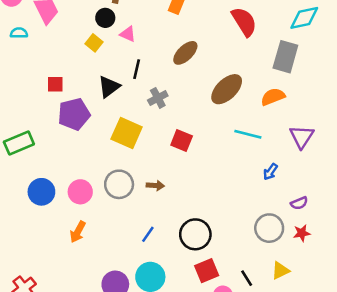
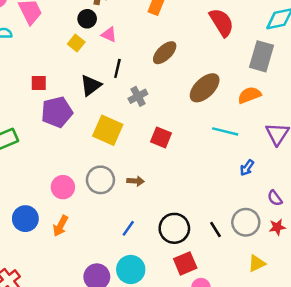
blue circle: (41, 192) -> (25, 219), moved
purple semicircle: (299, 203) -> (275, 198), turned 77
black line: (247, 278) -> (216, 230), moved

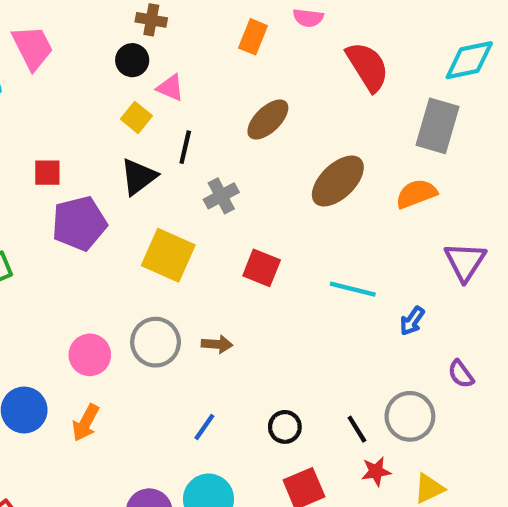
yellow square: (76, 43) -> (136, 117), moved
cyan line: (225, 131) -> (353, 289), moved
red star: (277, 227) -> (376, 471), moved
black circle: (174, 228) -> (285, 427), size x0.6

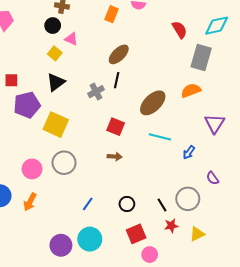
red semicircle: (368, 67) -> (180, 30), moved, size x0.7
black line: (185, 147) -> (117, 80), moved
brown ellipse: (338, 181) -> (153, 103), moved
yellow square: (168, 255) -> (56, 125), moved
brown arrow: (217, 344) -> (115, 157), moved

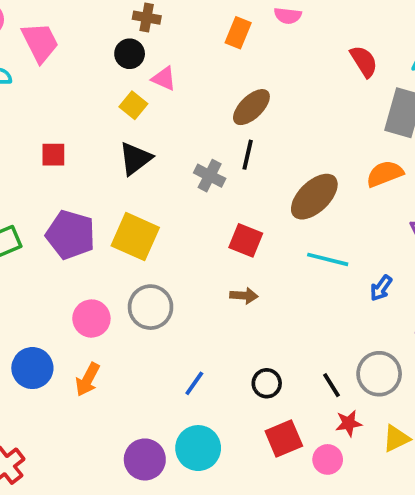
gray cross: (96, 92) -> (210, 176), turned -35
purple pentagon: (27, 105) -> (71, 235), moved, turned 30
pink circle: (150, 255) -> (328, 459), moved

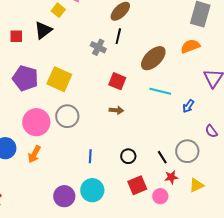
black triangle: (135, 159) -> (43, 30), moved
pink circle: (91, 319) -> (36, 122), size x1.4
blue line: (194, 383) -> (90, 156), turned -32

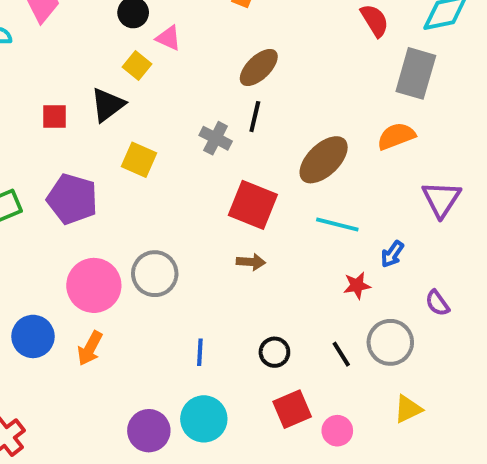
yellow square: (59, 79) -> (139, 160), moved, size x0.7
red square: (117, 81) -> (253, 205), size x1.4
red star: (171, 177) -> (357, 285), moved

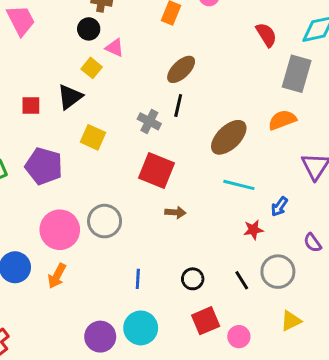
red square: (253, 205) -> (157, 171), moved

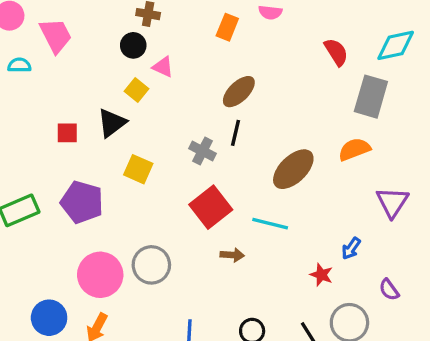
red square: (157, 171) -> (211, 207), turned 30
cyan line: (239, 185) -> (270, 224), moved
red star: (253, 230) -> (321, 275), turned 30

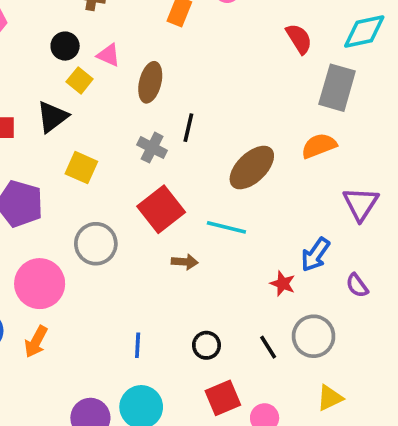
black circle: (133, 45) -> (65, 46), moved
brown ellipse: (239, 92) -> (150, 82), moved, turned -32
blue arrow: (351, 248) -> (315, 255), size x1.4
gray circle: (151, 265) -> (96, 244), moved
purple semicircle: (389, 290) -> (357, 285), moved

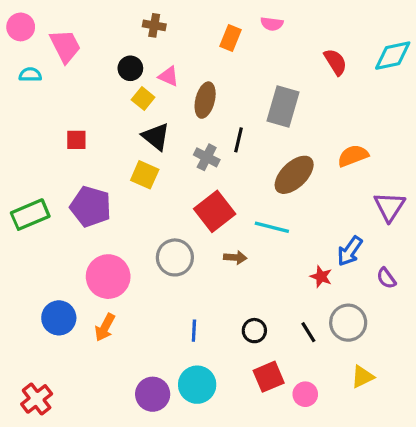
gray rectangle: (337, 88) -> (283, 106), moved
black triangle: (52, 117) -> (156, 137), moved, turned -44
gray circle: (96, 244) -> (175, 257), moved

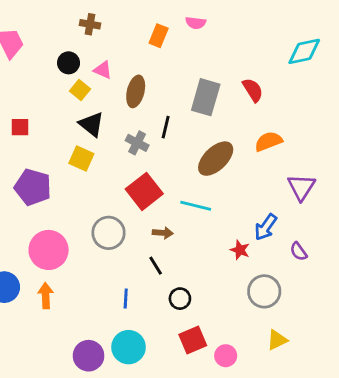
red semicircle: (335, 62) -> (253, 90), moved
orange arrow: (105, 327) -> (46, 296), turned 150
black line: (308, 332) -> (156, 266), moved

